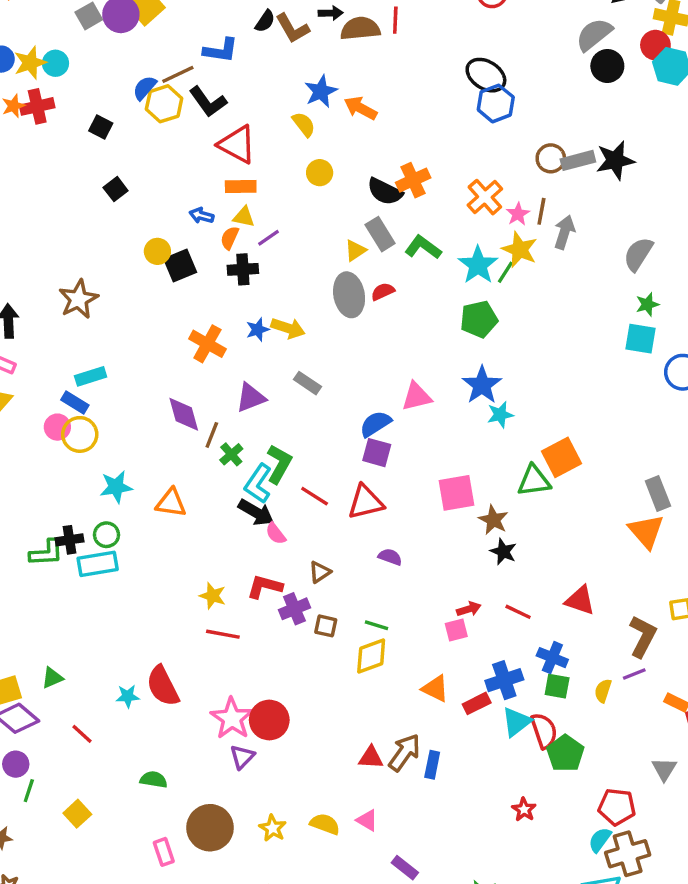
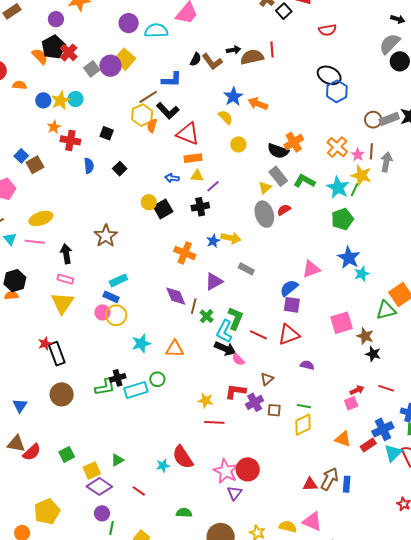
blue semicircle: (145, 88) -> (89, 166), moved, turned 140
red cross: (37, 106) -> (70, 140), moved, turned 30
orange semicircle: (230, 238) -> (152, 126), moved
green circle: (106, 535) -> (157, 379), moved
pink triangle: (367, 820) -> (312, 521), size x1.5

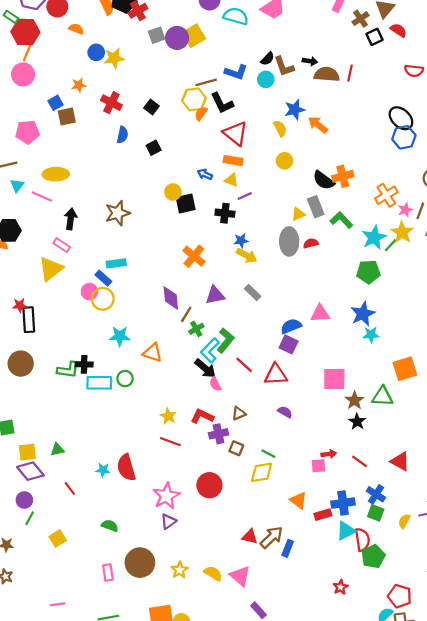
cyan circle: (76, 99) -> (266, 79), moved
orange star: (54, 127) -> (79, 85), moved
blue star: (213, 241) -> (241, 241), moved
green triangle: (386, 310) -> (382, 396), moved
red circle: (248, 469) -> (209, 485), moved

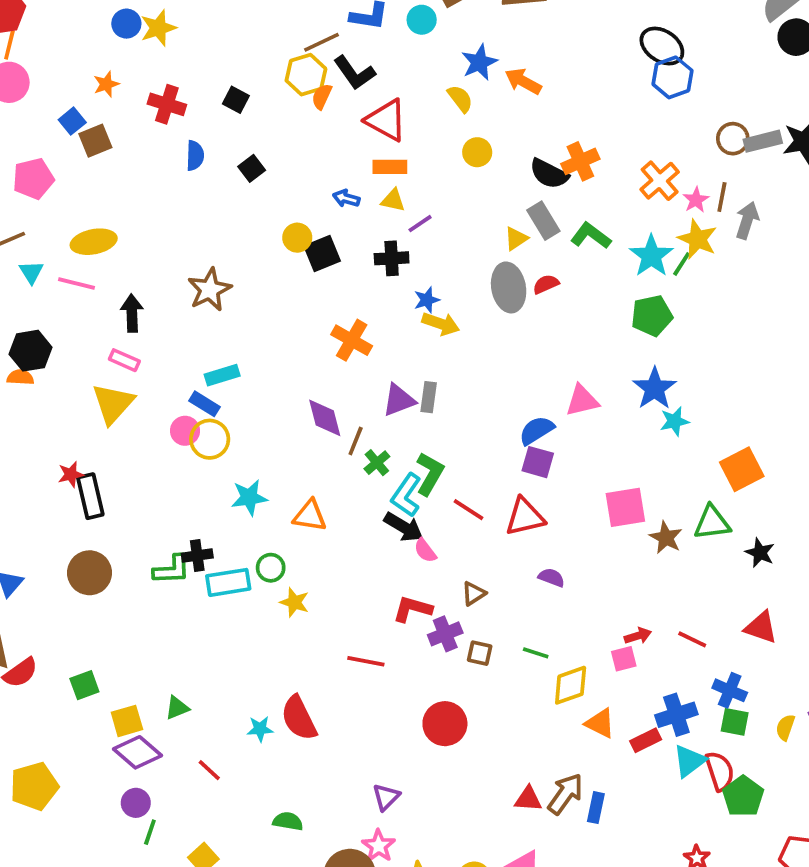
gray rectangle: (253, 293) -> (429, 397), moved, turned 63
yellow star: (168, 416) -> (294, 602), moved
black star: (357, 422) -> (760, 553), moved
yellow diamond: (262, 472) -> (571, 685), moved
pink star: (166, 496) -> (379, 846), moved, size x0.7

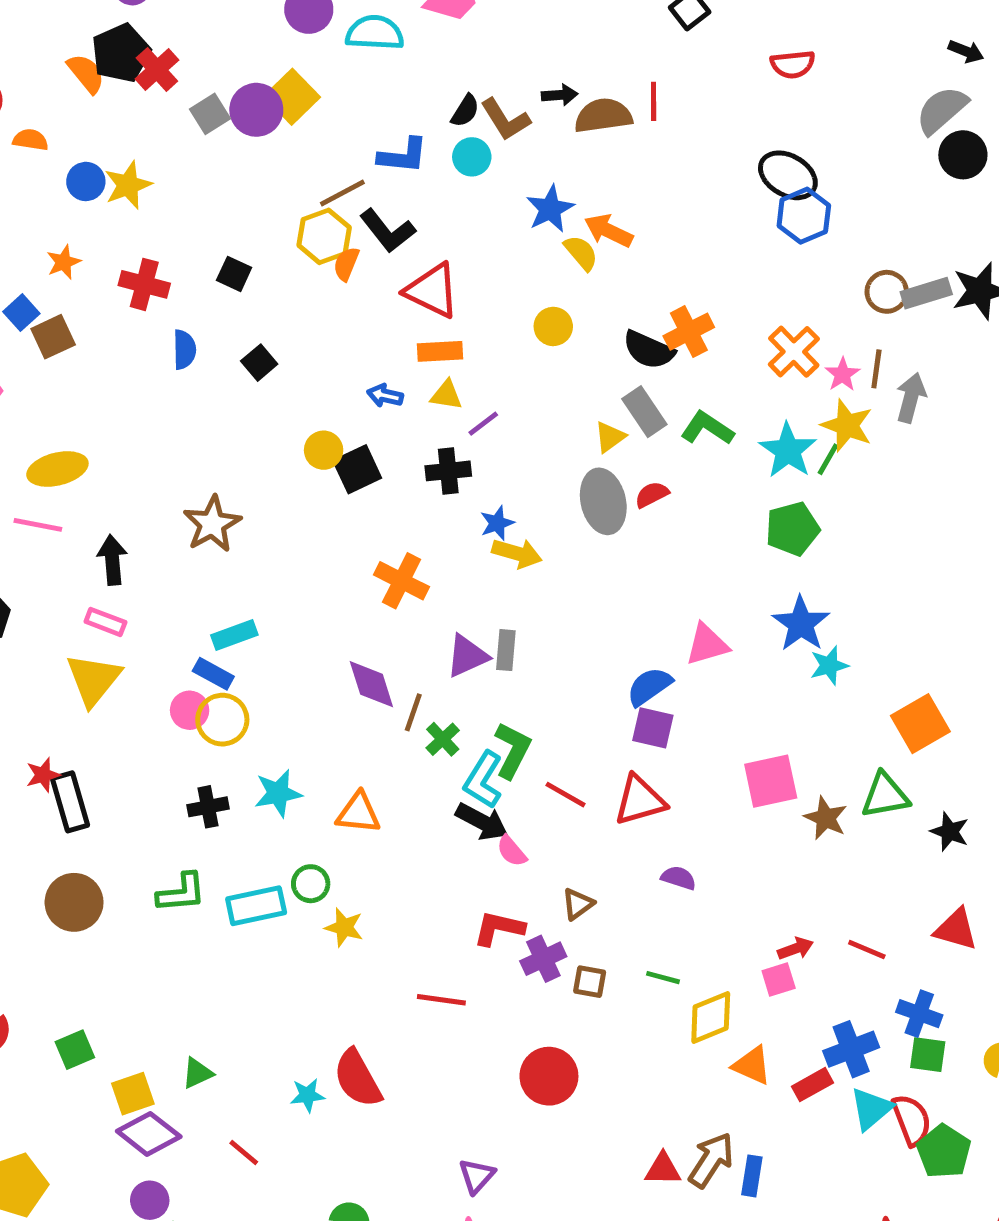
yellow semicircle: (460, 99) -> (581, 253), moved
black cross: (197, 556) -> (208, 807), moved

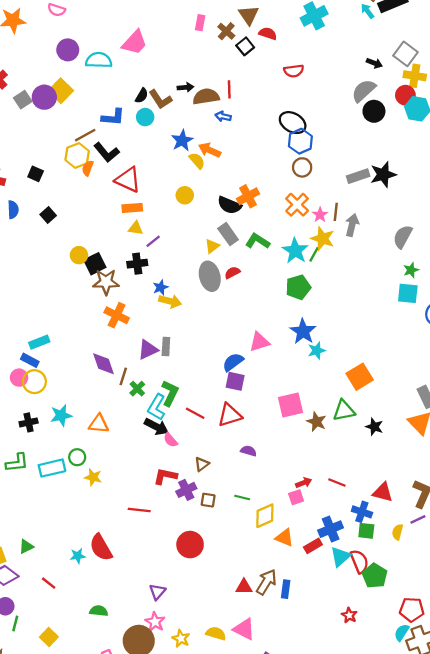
brown circle: (887, 292) -> (302, 167), moved
blue arrow: (385, 396) -> (223, 116), moved
brown star: (212, 524) -> (106, 282), moved, turned 30
red triangle: (956, 929) -> (383, 492), moved

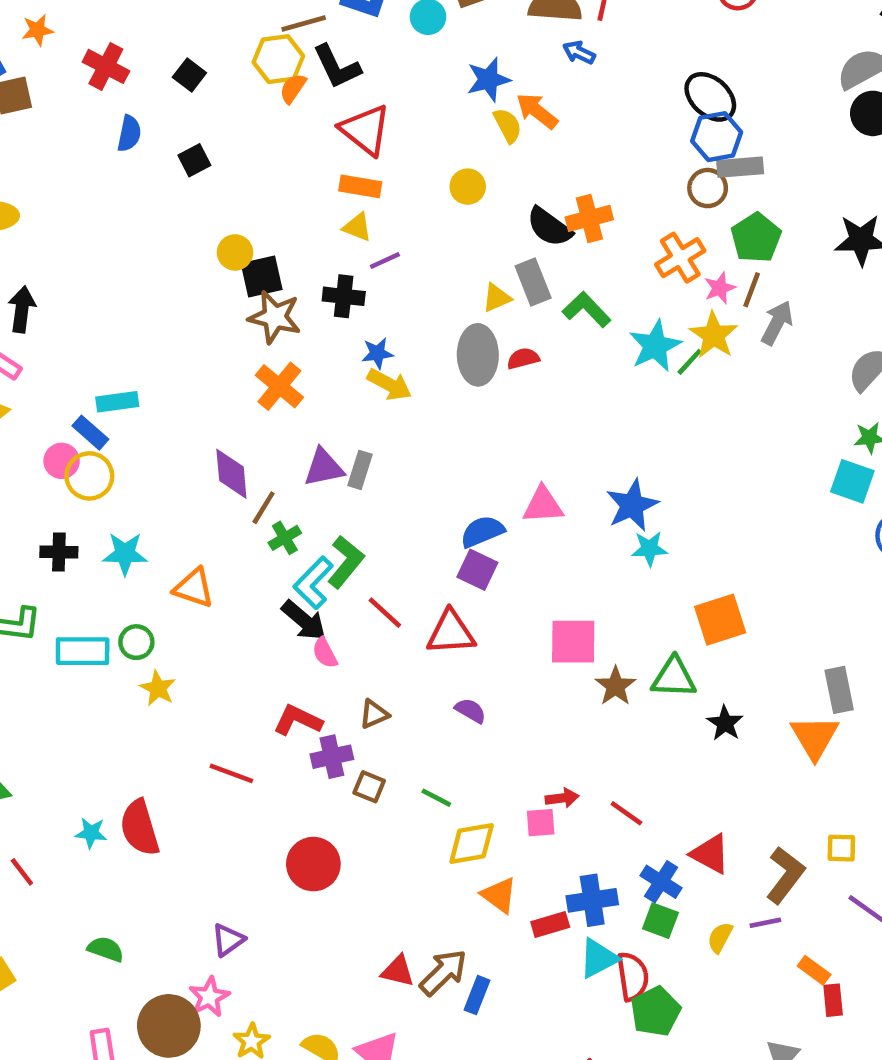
gray rectangle: (358, 176) -> (740, 167), moved
green pentagon: (298, 287) -> (756, 238), moved, turned -30

